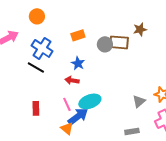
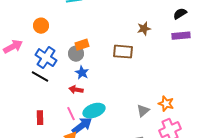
brown star: (140, 29) -> (144, 29), moved
gray circle: (105, 44) -> (76, 54), moved

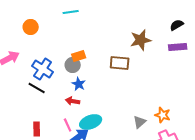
orange circle: (41, 26) -> (31, 27), moved
brown star: (144, 29) -> (141, 40), size x1.5

